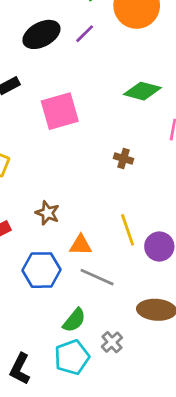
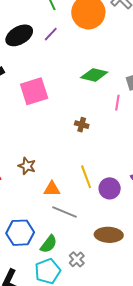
blue hexagon: (42, 270) -> (20, 233), moved

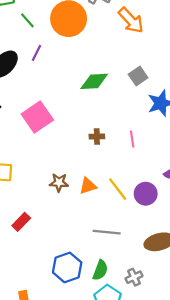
pink line: (117, 103) -> (132, 139), moved
brown star: (27, 166) -> (59, 183), moved
orange triangle: (52, 189) -> (88, 186), moved
gray cross: (77, 259) -> (134, 277), turned 35

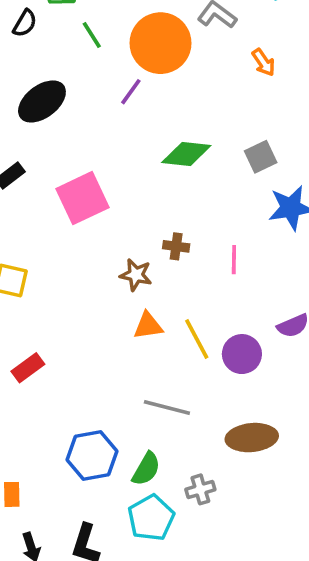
orange arrow: (131, 20) -> (264, 62), size x0.6
purple line: (37, 53) -> (131, 92), moved
brown star: (59, 183) -> (136, 275), moved

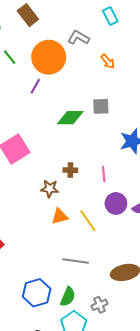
gray square: (261, 157) -> (101, 106), moved, turned 30
purple circle: (242, 354) -> (116, 203), moved

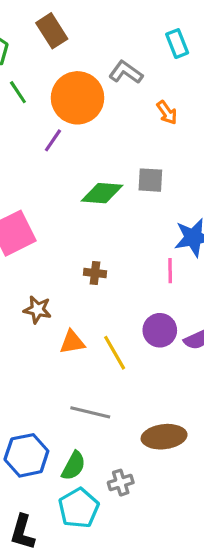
pink line: (104, 174) -> (170, 271), moved
brown star: (50, 189) -> (37, 310), moved

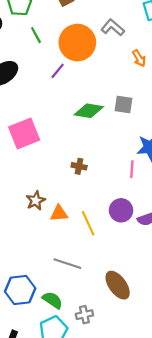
brown star: (37, 310) -> (36, 201), moved, turned 30
brown ellipse: (164, 437) -> (118, 285), turned 56
green semicircle: (74, 466) -> (52, 300), turned -90

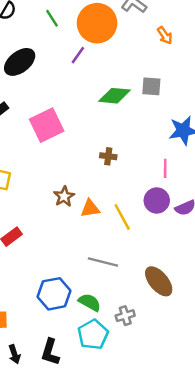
pink line: (132, 169) -> (165, 168), moved

